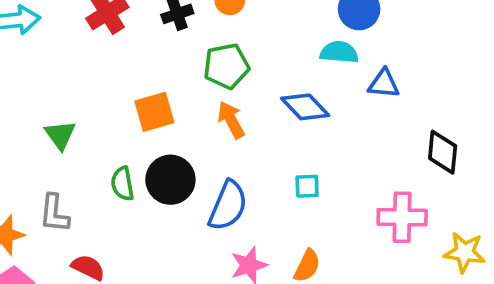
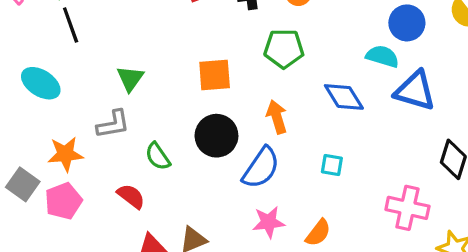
blue triangle: (384, 84) -> (415, 91), size x1.5
orange arrow: (231, 120) -> (277, 117), moved
green semicircle: (122, 184) -> (158, 156), moved, turned -36
gray L-shape: (54, 213) -> (113, 124), moved, turned -117

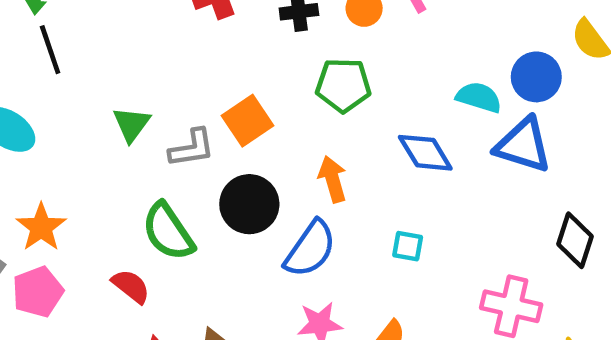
blue circle: (407, 23) -> (536, 77), moved
orange square: (215, 75) -> (248, 121), turned -30
gray L-shape: (113, 124) -> (192, 148), moved
orange star: (65, 154) -> (41, 227), turned -30
green semicircle: (158, 156) -> (168, 232), size x1.5

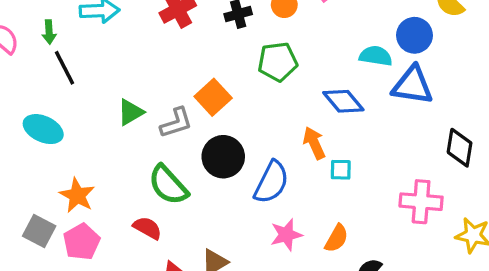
green triangle: (131, 124) -> (131, 112), turned 32
orange arrow: (333, 179) -> (314, 143), moved

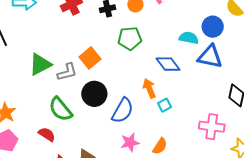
green triangle: (131, 112) -> (40, 64), size x1.4
cyan square: (341, 170) -> (164, 105), turned -32

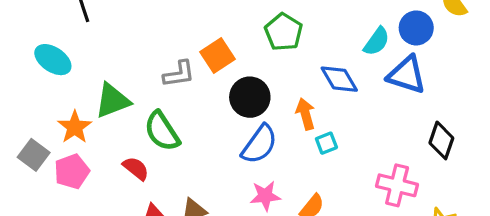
green pentagon: (130, 38) -> (284, 32), turned 30
cyan semicircle: (189, 38) -> (377, 41), turned 108
green triangle: (40, 64) -> (112, 101), moved
black circle: (94, 94) -> (250, 97), moved

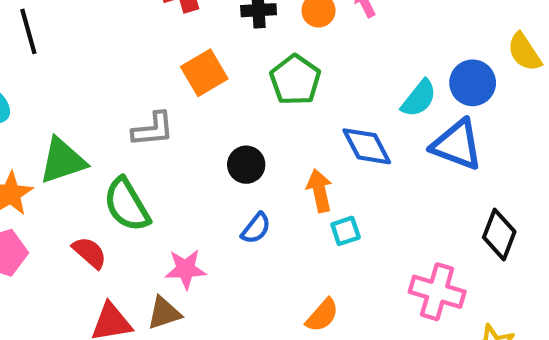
orange square: (217, 56) -> (204, 73), moved
black circle: (250, 97) -> (246, 165), size x0.7
blue semicircle: (259, 144) -> (256, 228), size x0.6
pink star: (265, 196) -> (186, 269), moved

